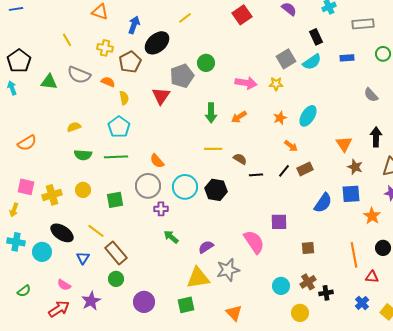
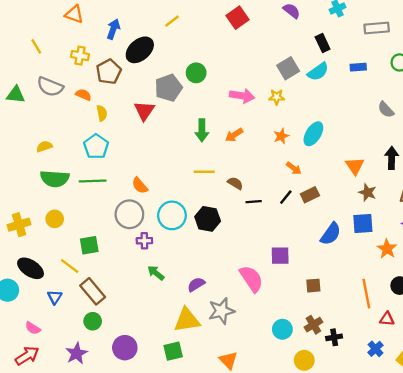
green semicircle: (83, 155) -> (55, 179), size x1.4
green square: (115, 200) -> (89, 245), moved
purple star: (91, 301) -> (77, 353), moved

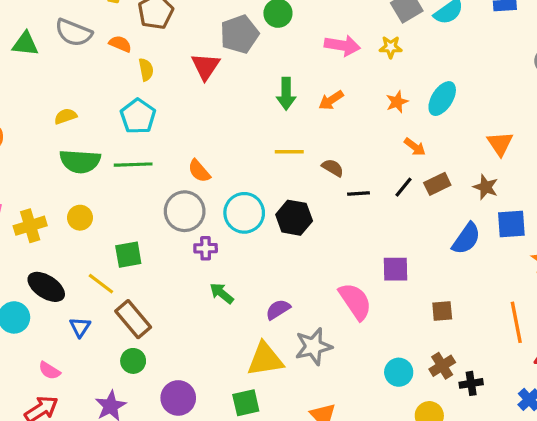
brown star: (367, 192) -> (486, 187), moved

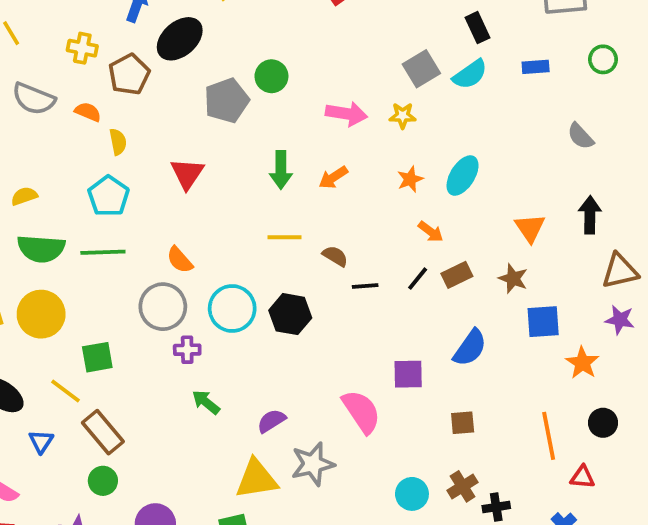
red triangle: (206, 66) -> (187, 174), moved
yellow circle: (80, 218) -> (41, 314), size x1.6
blue semicircle: (466, 239) -> (470, 348), moved

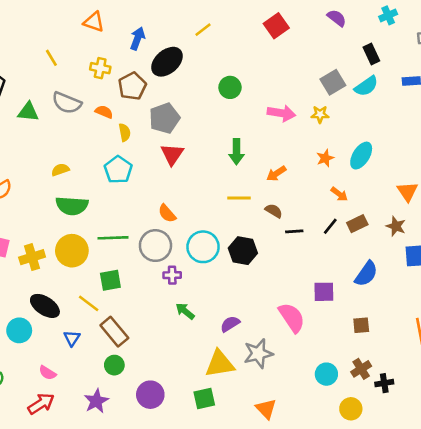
gray pentagon: (227, 101) -> (164, 118), moved
orange arrow: (333, 177) -> (276, 174), moved
green line: (103, 252) -> (113, 238), moved

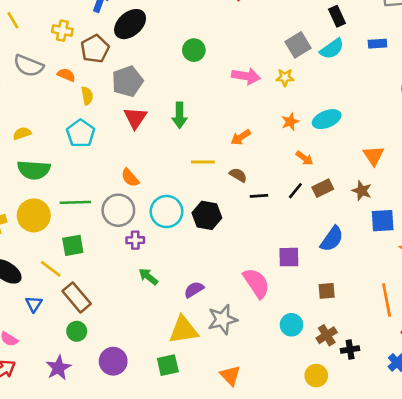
green arrow: (236, 152) -> (180, 115), moved
cyan ellipse: (361, 156) -> (327, 119), turned 36
cyan circle: (326, 374) -> (291, 325), moved

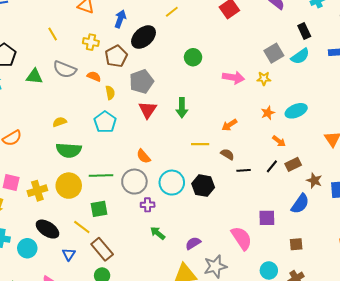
brown star: (362, 191) -> (314, 181), moved

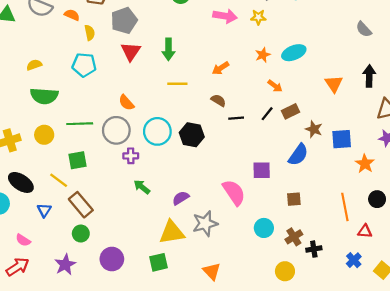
cyan pentagon: (105, 122) -> (84, 65), turned -30
yellow line: (200, 144) -> (177, 84), moved
yellow circle: (69, 186) -> (44, 135), size x0.7

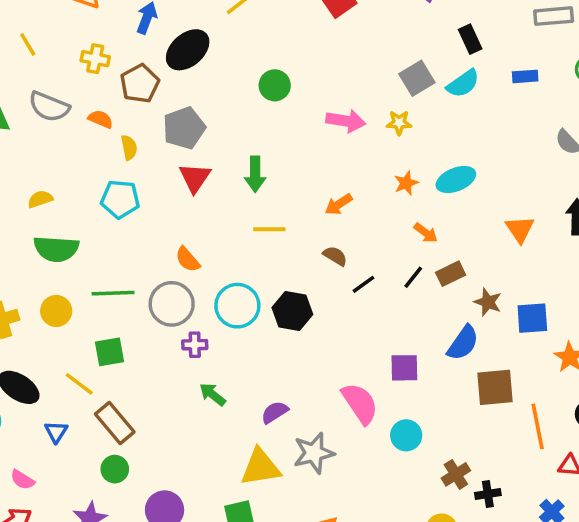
black line: (236, 118) -> (364, 284), turned -32
brown square: (294, 199) -> (495, 387), moved, size x1.6
cyan circle: (264, 228) -> (406, 435), moved

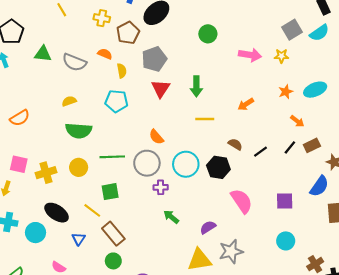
gray semicircle: (49, 107) -> (74, 62), moved
brown semicircle: (335, 256) -> (235, 144), moved
pink semicircle: (360, 403) -> (242, 201), moved

